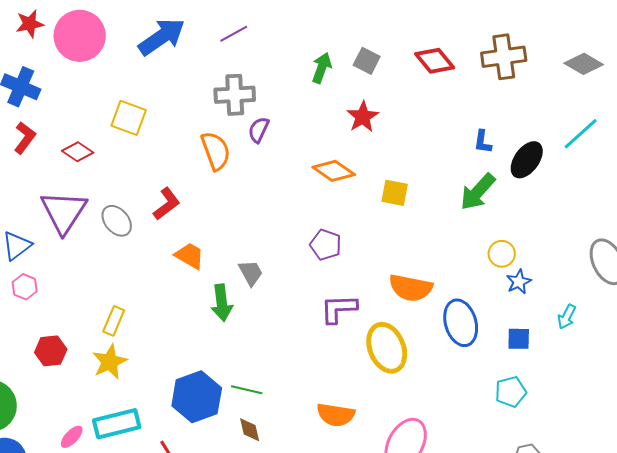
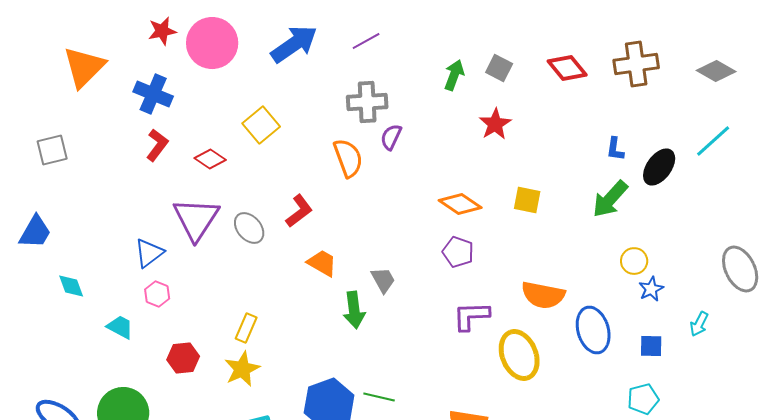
yellow square: (129, 118) -> (261, 125), turned 30
orange diamond: (334, 171) -> (460, 204), moved

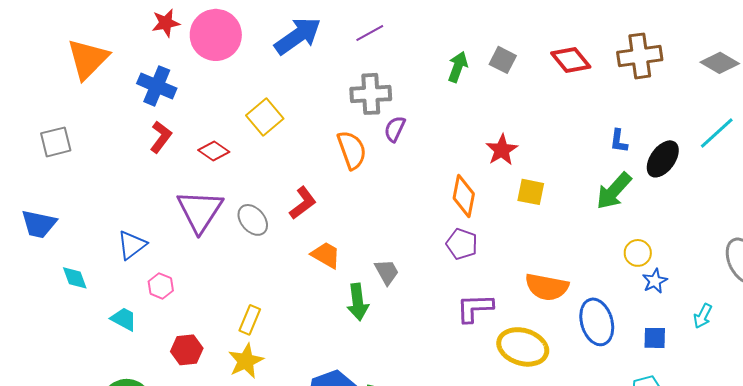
red star: (495, 124) -> (502, 150), moved
orange diamond: (460, 204) -> (464, 196), turned 66
blue trapezoid: (35, 232) -> (39, 224), turned 72
blue triangle: (149, 253) -> (132, 245), moved
yellow ellipse: (519, 355) -> (523, 347), turned -51

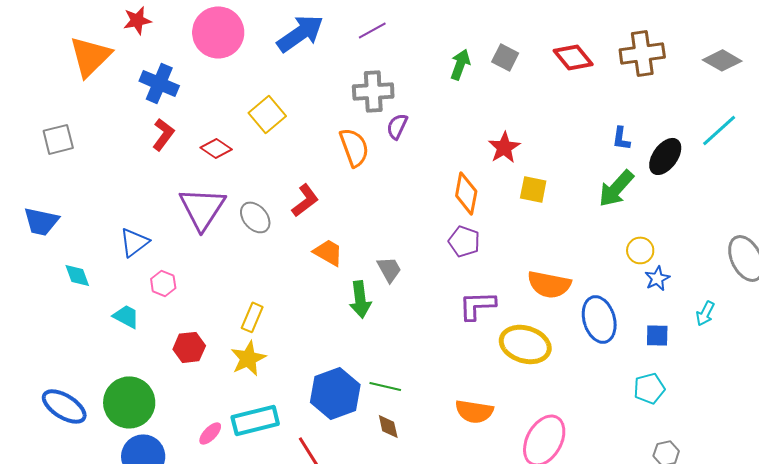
red star: (166, 23) -> (137, 20), moved

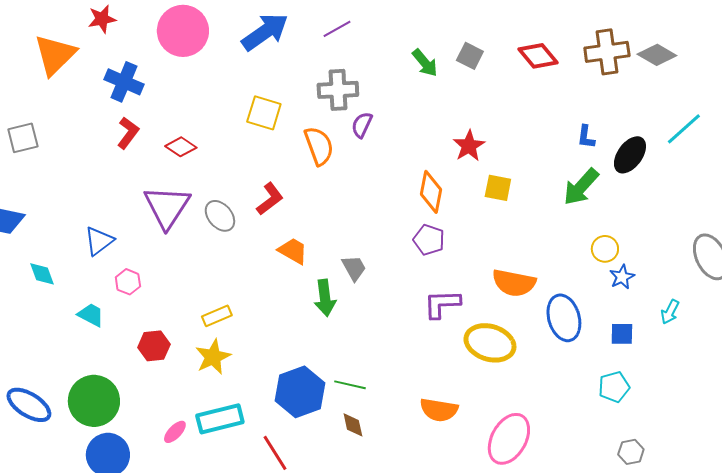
gray diamond: (722, 60) -> (657, 55), moved
green arrow: (460, 64) -> (425, 63), turned 120
yellow square: (267, 114) -> (264, 113), moved, turned -33
yellow rectangle: (252, 317) -> (217, 316), turned 44

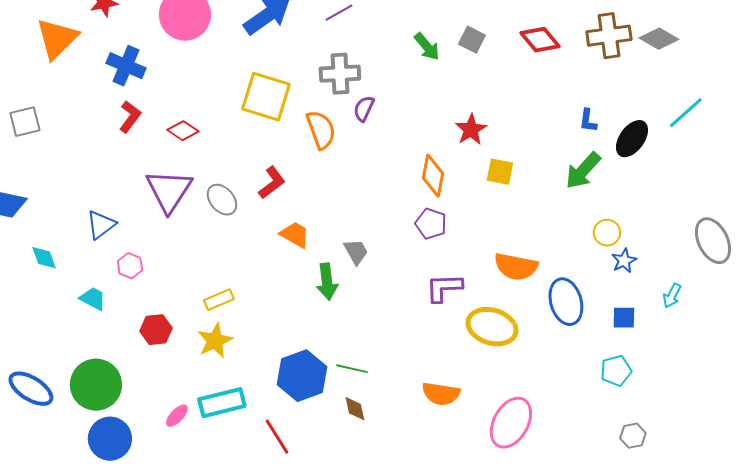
yellow square: (264, 113) -> (266, 97), size x1.4

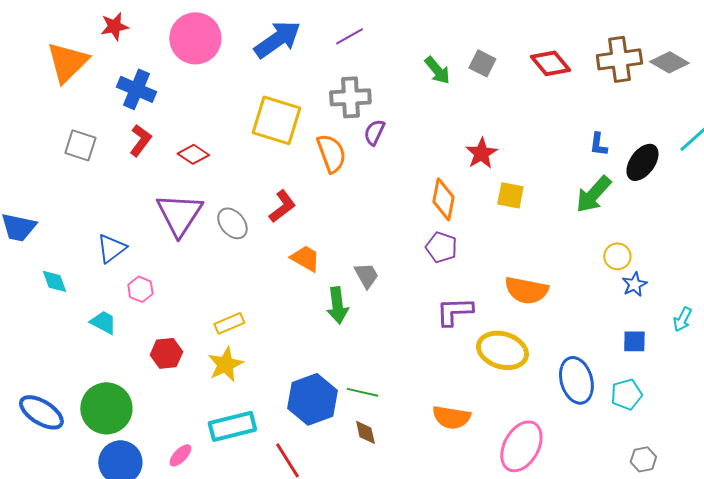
gray square: (25, 122) -> (80, 145), moved, turned 32
blue ellipse: (566, 302) -> (576, 380), moved
pink ellipse: (177, 416) -> (180, 455), moved

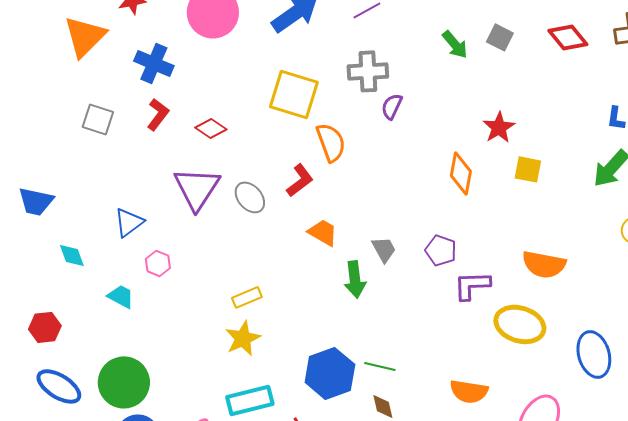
orange semicircle: (331, 153) -> (331, 142), moved
purple pentagon: (441, 247) -> (441, 250), moved
red hexagon: (166, 353) -> (45, 327), moved

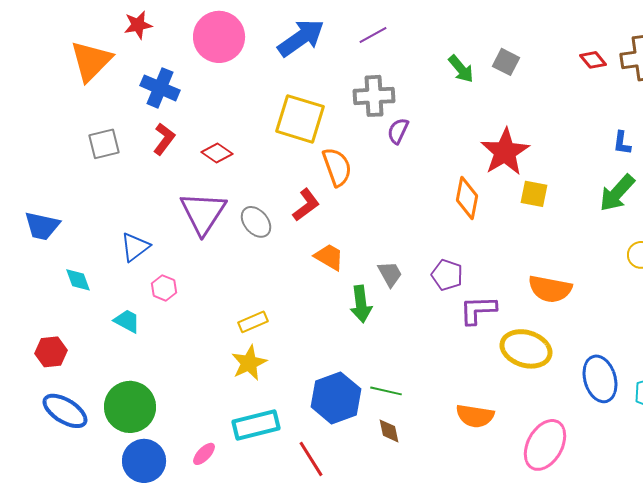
red diamond: (568, 37) -> (593, 60), moved, size x0.7
gray square: (98, 119) -> (104, 144), turned -32
red star: (499, 127) -> (505, 152), size x1.5

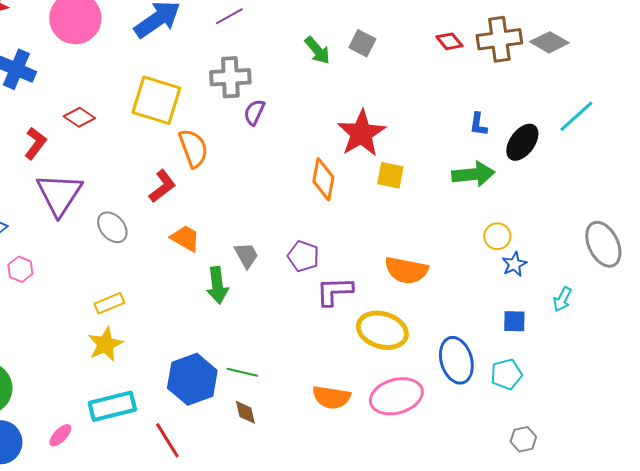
red L-shape: (164, 139) -> (35, 143), moved
red diamond: (217, 153) -> (79, 117), moved
green arrow: (617, 193) -> (473, 174), turned -138
gray ellipse: (256, 222) -> (112, 227), moved
pink ellipse: (545, 445) -> (396, 396), moved, turned 45

